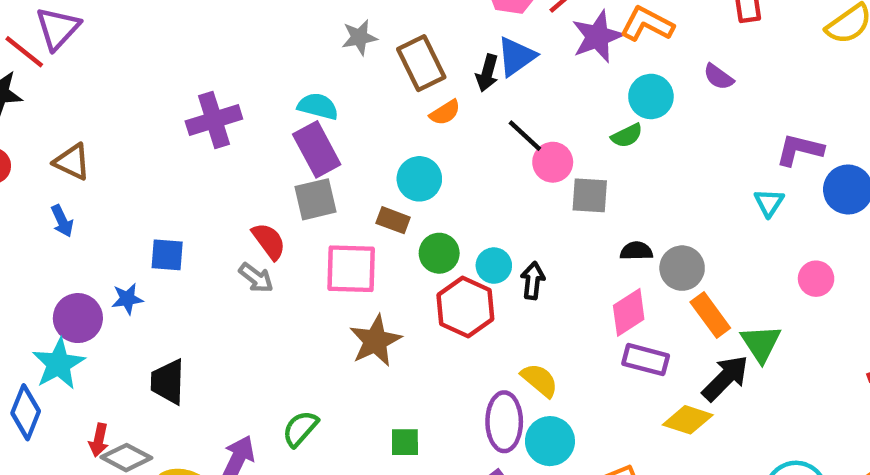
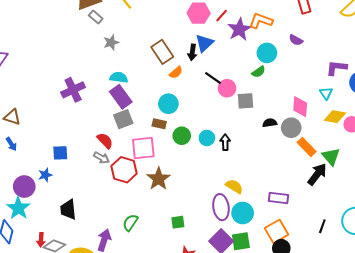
gray star: (359, 37) -> (111, 42), moved
red hexagon: (465, 307) -> (124, 170), moved
pink diamond: (629, 312) -> (300, 107), moved, turned -45
purple rectangle: (646, 360) -> (279, 198), moved
yellow diamond: (688, 420) -> (335, 117), moved

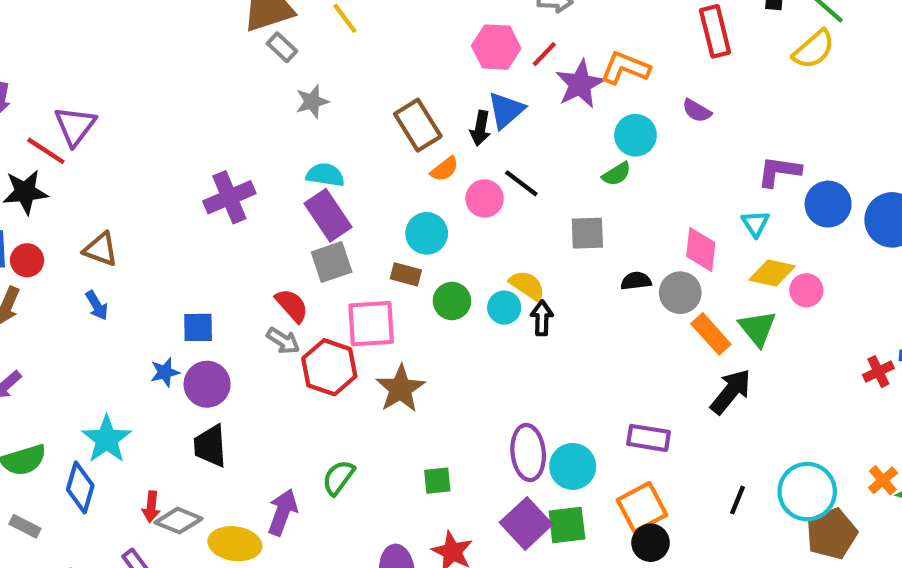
pink circle: (227, 88) -> (485, 198), moved
green triangle: (331, 157) -> (757, 328), moved
yellow semicircle: (234, 186) -> (527, 285), moved
purple circle: (24, 187) -> (207, 384), moved

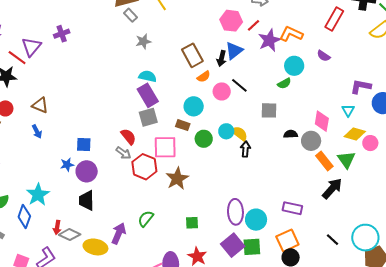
red rectangle: (715, 31) -> (334, 19), turned 40
purple cross: (229, 197) -> (62, 34), moved, size x0.7
cyan circle: (504, 308) -> (226, 131), moved
black line: (737, 500) -> (332, 240), turned -72

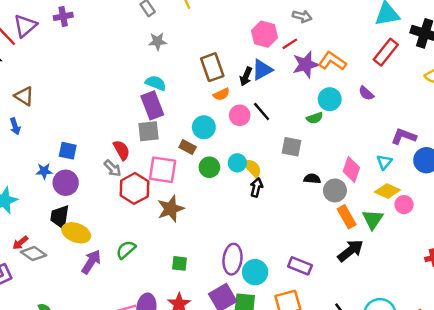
red arrow: (57, 227) -> (20, 243), turned 32
yellow ellipse: (95, 247) -> (76, 233), moved

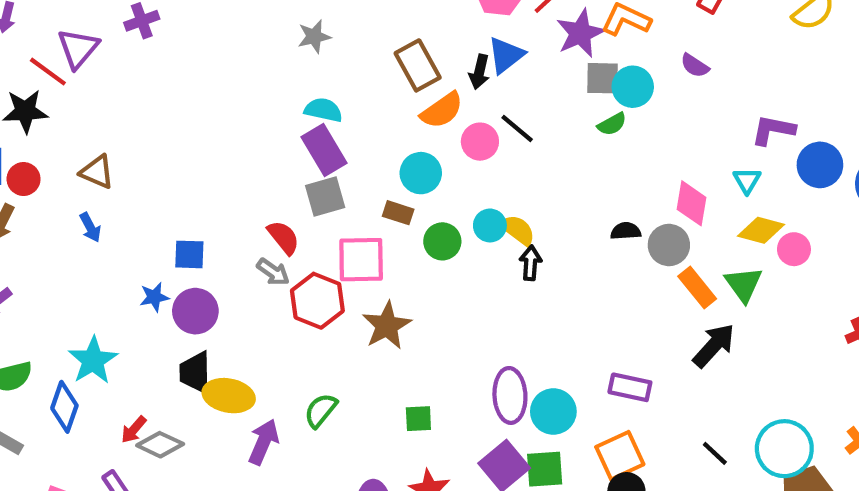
orange semicircle: (221, 94) -> (442, 110), size x1.5
gray square: (291, 147) -> (603, 78), moved

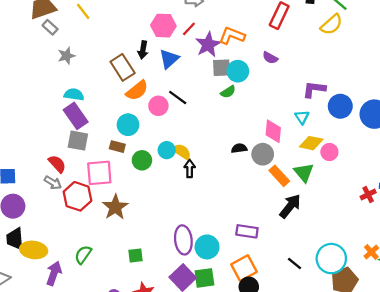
black arrow: (479, 72) -> (143, 50), moved
gray square: (325, 197) -> (78, 141), turned 30

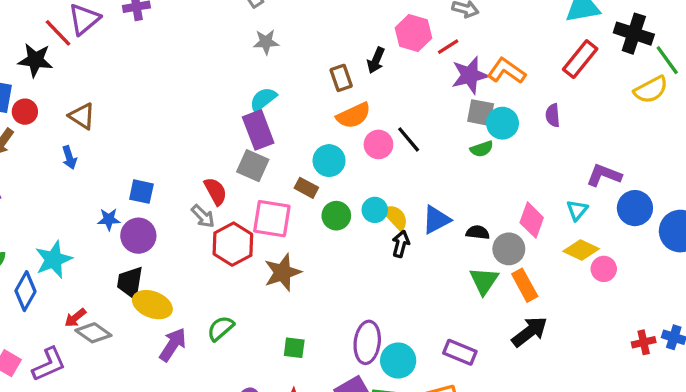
purple semicircle: (270, 58) -> (553, 115), turned 42
blue triangle: (169, 59) -> (436, 220), moved
brown rectangle: (123, 67) -> (341, 78), size x0.7
cyan semicircle: (74, 95) -> (263, 99), turned -60
green triangle: (304, 173) -> (484, 281), moved

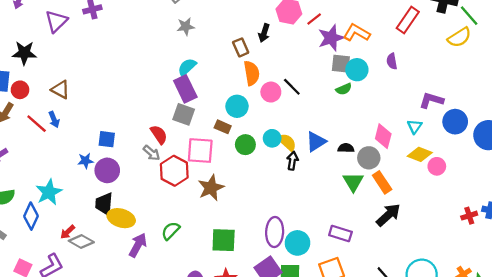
red line: (58, 33) -> (37, 124), moved
orange semicircle: (354, 115) -> (252, 73), turned -70
green square: (294, 348) -> (224, 240), size x1.6

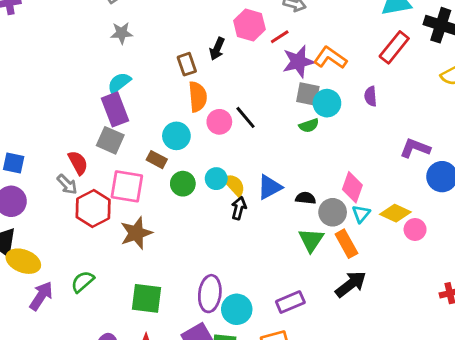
cyan triangle: (415, 126) -> (361, 214), moved
purple rectangle: (340, 233) -> (290, 302), turned -45

